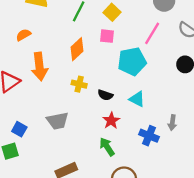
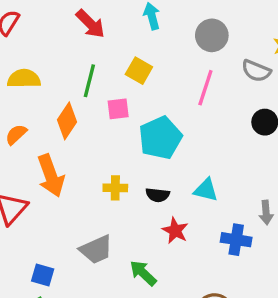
pink square: (107, 36) -> (118, 109), moved
orange diamond: (77, 49) -> (67, 121), moved
cyan pentagon: (132, 61) -> (160, 138), moved
green arrow: (107, 147) -> (143, 273), moved

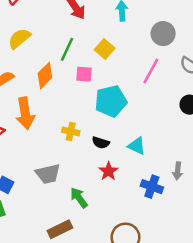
yellow semicircle: (24, 79) -> (19, 39), turned -50

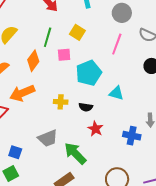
orange arrow: (25, 113) -> (22, 93), turned 85
cyan triangle: (137, 146) -> (116, 93), moved
green arrow: (79, 198) -> (75, 153), size x1.4

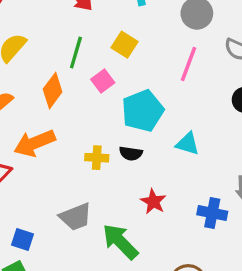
pink square: (64, 55) -> (103, 81), turned -32
black semicircle: (86, 107) -> (131, 153), moved

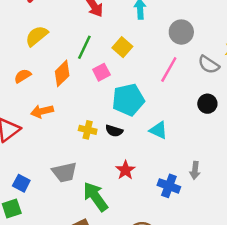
orange arrow: (35, 143) -> (42, 111), size x0.7

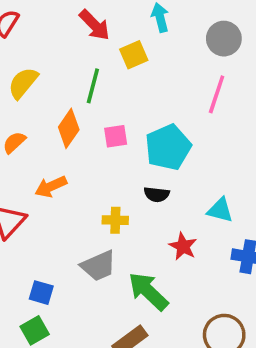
yellow square: (122, 47) -> (134, 55), moved, turned 36
pink square: (101, 72) -> (116, 136), moved, turned 30
yellow cross: (88, 130) -> (115, 220), moved
cyan triangle: (158, 130) -> (220, 210), moved

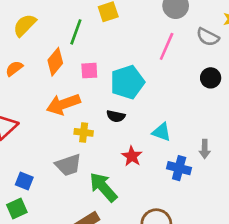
orange arrow: (51, 187) -> (63, 104), moved, size x1.4

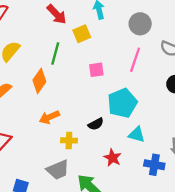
pink square: (89, 71) -> (96, 70), moved
cyan pentagon: (127, 82) -> (122, 103), moved
orange arrow: (63, 104) -> (49, 117), size x0.7
black semicircle: (116, 116) -> (96, 124), turned -35

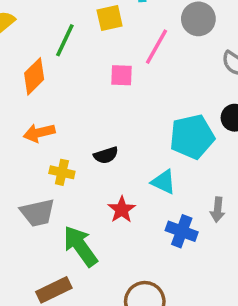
pink line: (135, 60) -> (156, 47), moved
cyan pentagon: (122, 103) -> (192, 137), moved

